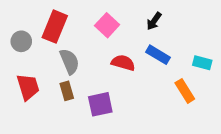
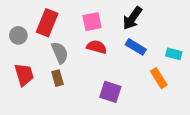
black arrow: (154, 21) -> (132, 18), size x1.5
pink square: (107, 25) -> (92, 22), turned 36
red semicircle: (123, 63) -> (97, 47), moved
purple square: (100, 104) -> (110, 92), moved, turned 30

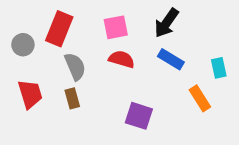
cyan rectangle: (174, 54) -> (219, 68), turned 63

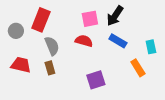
pink square: (116, 27) -> (90, 19), moved
red trapezoid: (30, 94) -> (21, 65), turned -60
purple square: (139, 116) -> (96, 80), turned -36

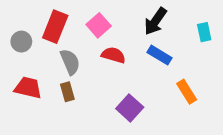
pink square: (90, 19) -> (99, 25), moved, turned -30
cyan rectangle: (151, 47) -> (204, 32), moved
purple square: (96, 80) -> (130, 108), turned -30

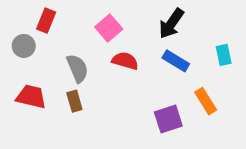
red rectangle: (55, 27) -> (46, 21), moved, size x0.7
cyan rectangle: (204, 32) -> (224, 55), moved
purple square: (130, 108) -> (168, 119), moved, turned 30

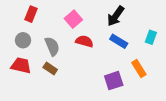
gray circle: (24, 46) -> (23, 40), moved
cyan rectangle: (224, 55) -> (151, 37), turned 32
brown rectangle: (74, 101) -> (50, 68), turned -40

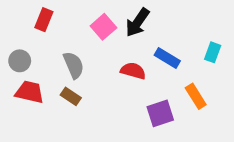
black arrow: (116, 16) -> (137, 23), moved
gray circle: (23, 40) -> (20, 61), moved
red semicircle: (84, 41) -> (133, 71), moved

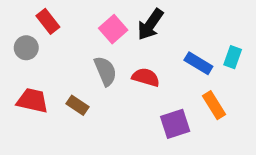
red rectangle: (44, 20) -> (48, 21), turned -60
blue rectangle: (167, 58) -> (198, 63), moved
gray circle: (20, 61) -> (26, 48), moved
gray semicircle: (74, 65) -> (105, 71), moved

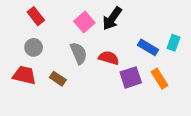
gray circle: (26, 48) -> (34, 47), moved
purple square: (175, 124) -> (131, 77), moved

